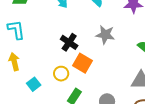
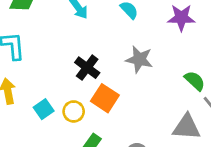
cyan square: (34, 84) -> (44, 109), moved

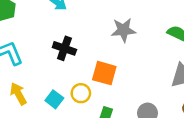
black cross: (87, 68) -> (64, 48), moved

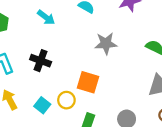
black cross: (64, 48) -> (41, 61), moved

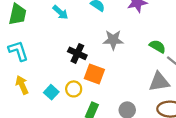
black cross: (41, 61) -> (77, 53), moved

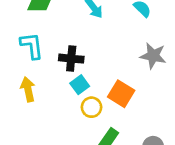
black cross: (77, 53) -> (71, 59), moved, turned -30
cyan square: (51, 92) -> (80, 85), moved

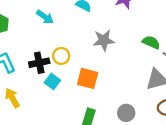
yellow circle: (91, 107) -> (61, 56), moved

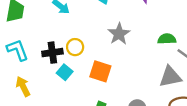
gray star: (104, 40) -> (119, 34), turned -30
green semicircle: (151, 42) -> (167, 39), turned -30

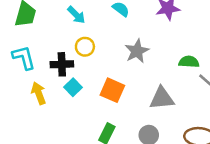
yellow circle: (75, 47) -> (85, 47), moved
gray triangle: (170, 77) -> (162, 98), moved
yellow arrow: (23, 86) -> (39, 93), moved

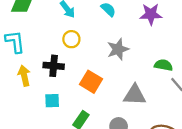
black cross: (62, 64) -> (54, 66), moved
cyan square: (73, 87) -> (52, 101), moved, turned 35

